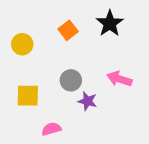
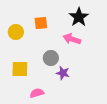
orange square: (68, 30) -> (41, 23), moved, turned 32
pink arrow: (119, 79) -> (72, 39), moved

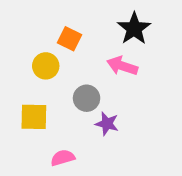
orange square: (41, 23) -> (70, 39), turned 32
yellow circle: (16, 32) -> (46, 66), moved

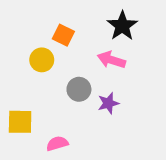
yellow square: (34, 117) -> (20, 122), moved
purple star: (107, 124) -> (108, 103), moved, turned -30

